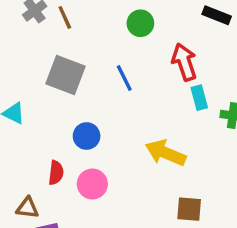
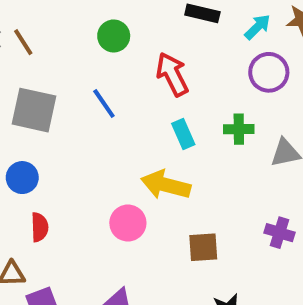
cyan rectangle: (199, 98) -> (183, 134), moved
blue circle: (87, 136) -> (22, 178), moved
pink circle: (92, 184) -> (128, 223), moved

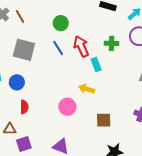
green circle: (114, 36) -> (61, 23), moved
red arrow: (172, 74) -> (81, 46), moved
green cross: (239, 129) -> (112, 43), moved
yellow arrow: (166, 185) -> (87, 89), size x0.7

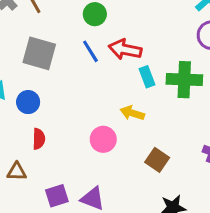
green cross: (112, 43) -> (184, 80), moved, size x1.6
red arrow: (81, 46) -> (125, 49), turned -55
brown square: (104, 120) -> (157, 160), turned 35
purple square: (24, 144) -> (57, 196), moved

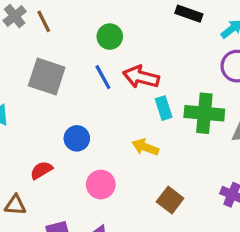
blue circle: (28, 102) -> (77, 138), moved
red semicircle: (39, 139) -> (41, 170), turned -126
pink circle: (103, 139) -> (101, 185), moved

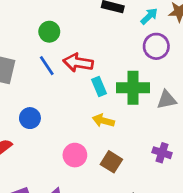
yellow arrow: (145, 147) -> (103, 121), moved
pink circle: (101, 185) -> (75, 155), moved

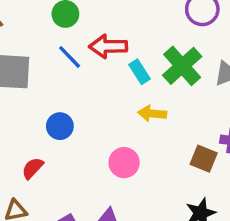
green cross: (133, 88) -> (182, 66), turned -32
brown square: (111, 162) -> (204, 159), moved

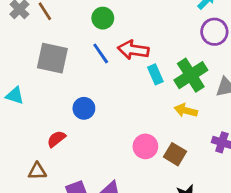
yellow arrow: (152, 113) -> (186, 110), moved
brown square: (204, 159) -> (175, 154), moved
pink circle: (124, 163) -> (145, 146), moved

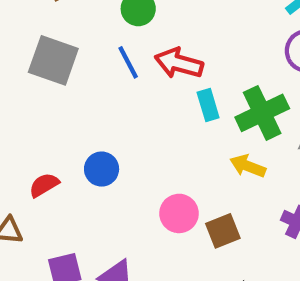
blue circle: (84, 108) -> (102, 169), moved
brown square: (175, 154) -> (223, 231), turned 30

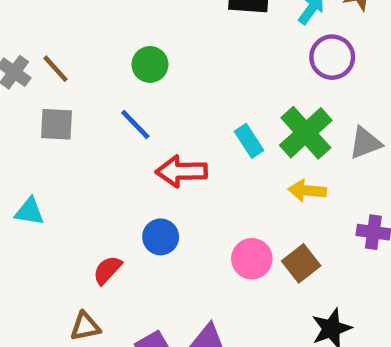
gray square: (53, 60) -> (56, 124), moved, size x0.7
blue line: (128, 62) -> (135, 125), moved
red arrow: (179, 63) -> (181, 171), moved

